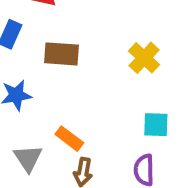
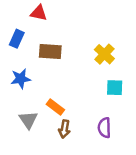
cyan square: (156, 125) -> (115, 88), moved

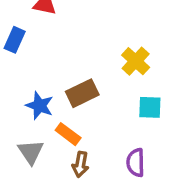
brown rectangle: (50, 52) -> (82, 93), moved, turned -30
blue star: (21, 79) -> (40, 106), moved, turned 30

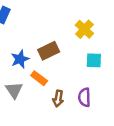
blue star: (40, 106) -> (20, 59), turned 30
brown arrow: (80, 164) -> (58, 98), moved

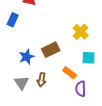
orange rectangle: (39, 78) -> (70, 73), moved
brown arrow: (58, 98) -> (42, 80), moved

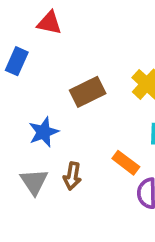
brown rectangle: (51, 50) -> (88, 92), moved

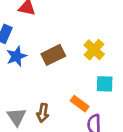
blue star: (44, 132) -> (16, 56), moved

